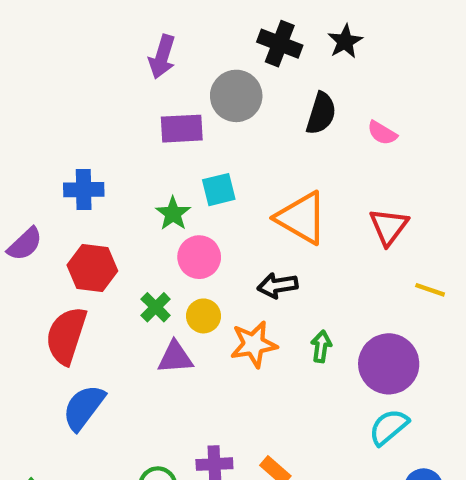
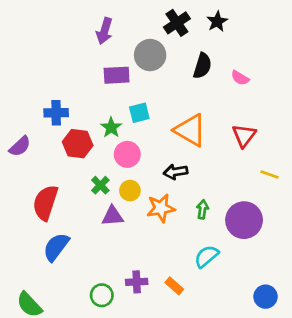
black cross: (280, 44) -> (177, 23), turned 35
red hexagon: (92, 268) -> (78, 144), moved
cyan semicircle: (389, 427) -> (206, 256), moved

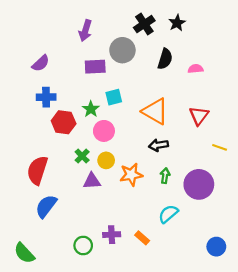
pink semicircle: (240, 78) -> (196, 69), turned 144
purple semicircle: (20, 146) -> (41, 63), moved
black arrow: (176, 172) -> (158, 145), moved

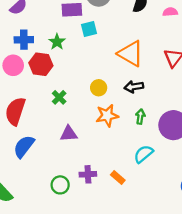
cyan square: (114, 97) -> (89, 29), moved
green star: (91, 109) -> (57, 42), moved
pink circle: (104, 131) -> (13, 65), moved
yellow circle: (106, 160) -> (99, 88), moved
purple triangle: (92, 181) -> (69, 134), moved

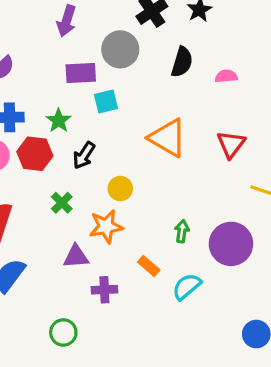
black arrow: (134, 87) -> (84, 155), moved, turned -48
orange star: (107, 116) -> (106, 226), moved
purple cross: (88, 174) -> (104, 290), moved
orange rectangle: (118, 177) -> (149, 266), moved

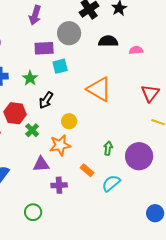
black semicircle: (182, 62) -> (108, 41), turned -108
red triangle: (231, 144) -> (150, 93), moved
red hexagon: (35, 154) -> (15, 113), moved

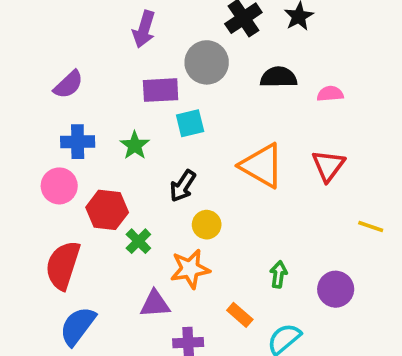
red triangle: (150, 93) -> (328, 166), moved
black arrow: (46, 100) -> (183, 186), moved
purple circle: (139, 156) -> (336, 289), size x0.7

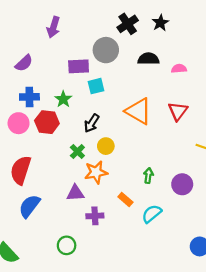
purple arrow: (144, 29) -> (53, 27), moved
red hexagon: (107, 210) -> (47, 122), moved
green cross: (138, 241) -> (77, 152), moved

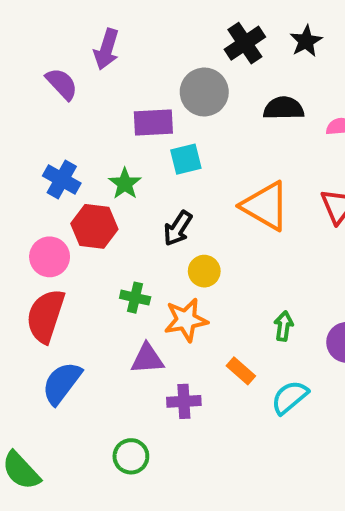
purple semicircle: (24, 63) -> (62, 84), moved, turned -90
blue cross: (29, 97) -> (62, 180), turned 30
pink circle: (19, 123) -> (50, 257), moved
green cross: (77, 152) -> (135, 298), moved, turned -32

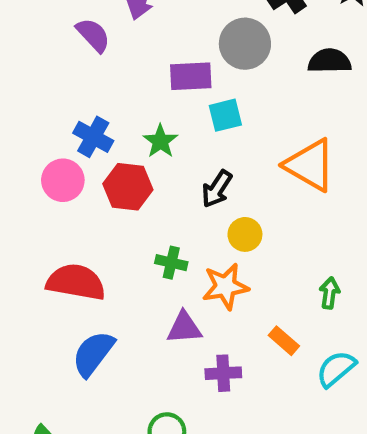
pink circle: (50, 257) -> (63, 180), moved
red semicircle: (45, 316) -> (76, 282), turned 82

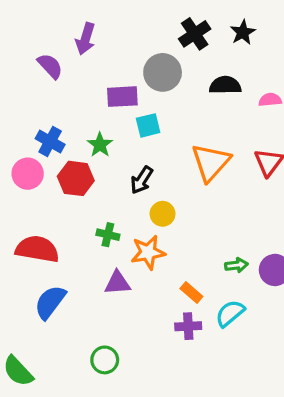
orange triangle: (310, 165) -> (211, 162), turned 42
green arrow: (329, 293) -> (236, 265), moved, turned 75
purple cross: (223, 373) -> (188, 326), moved

